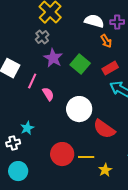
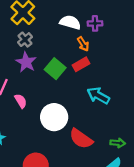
gray cross: (42, 37) -> (25, 40), moved
red rectangle: (110, 68) -> (81, 64), moved

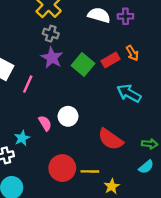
gray cross: (25, 40) -> (51, 34), turned -32
orange arrow: (83, 44) -> (132, 53), moved
pink semicircle: (21, 101) -> (45, 123), moved
white circle: (54, 117) -> (68, 116), moved, size x0.7

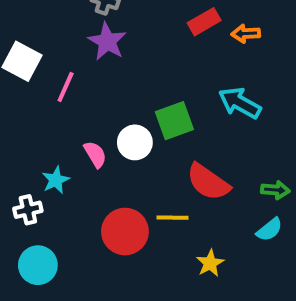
orange arrow: (132, 53) -> (246, 34), turned 119
red rectangle: (111, 60) -> (204, 22), moved
green square: (83, 65) -> (174, 121), moved, turned 30
yellow line: (90, 171) -> (172, 218), moved

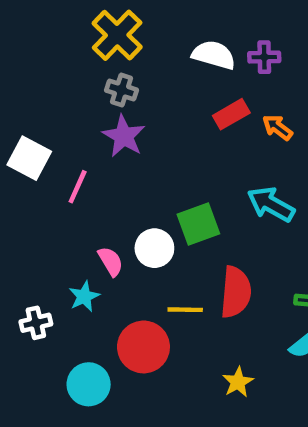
orange arrow: (246, 34) -> (277, 127), turned 40
cyan star: (56, 180) -> (84, 296), moved
red semicircle: (208, 182) -> (236, 292), turned -120
yellow line: (172, 218) -> (185, 310), moved
cyan circle: (38, 265) -> (89, 384), moved

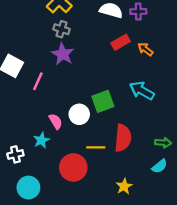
cyan circle: (89, 384) -> (28, 188), moved

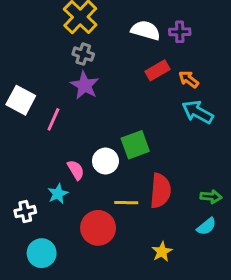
cyan arrow: (142, 91) -> (198, 112), moved

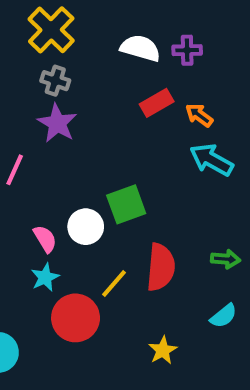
cyan star: (58, 194) -> (45, 277), moved
green arrow: (211, 197) -> (226, 259), moved
yellow line: (126, 203) -> (114, 283), turned -50

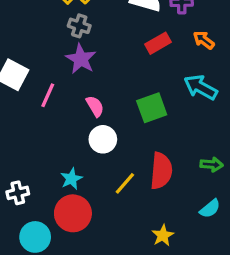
orange arrow: (199, 115) -> (204, 40), moved
green square: (126, 204) -> (152, 108), moved
pink semicircle: (45, 239) -> (95, 106), moved
red circle: (76, 318) -> (73, 213), moved

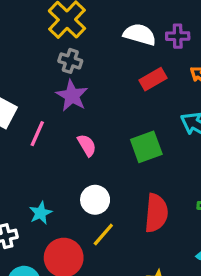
white circle: (103, 139) -> (95, 200), moved
cyan star: (71, 179) -> (41, 213), moved
yellow line: (125, 183) -> (103, 234), moved

